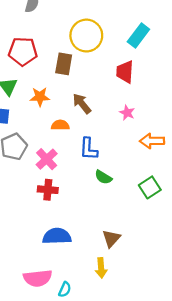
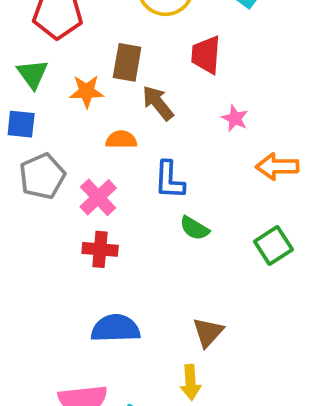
brown rectangle: (64, 64) -> (127, 62), moved
red trapezoid: (125, 72) -> (206, 55), moved

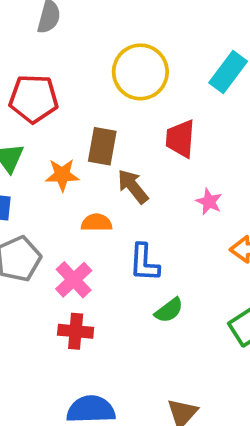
green semicircle: (194, 228) -> (169, 310), turned -68

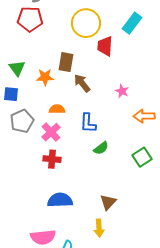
red pentagon: (34, 99) -> (30, 19), moved
red trapezoid: (180, 139) -> (105, 46), moved
orange semicircle: (97, 223) -> (57, 109), moved

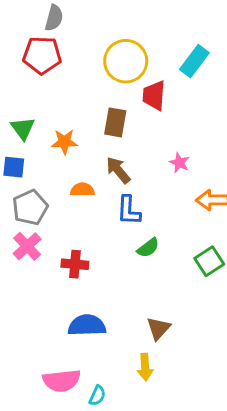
brown rectangle: (66, 62) -> (115, 122), moved
brown arrow: (82, 83) -> (118, 170), moved
pink cross: (51, 132) -> (27, 246), moved

